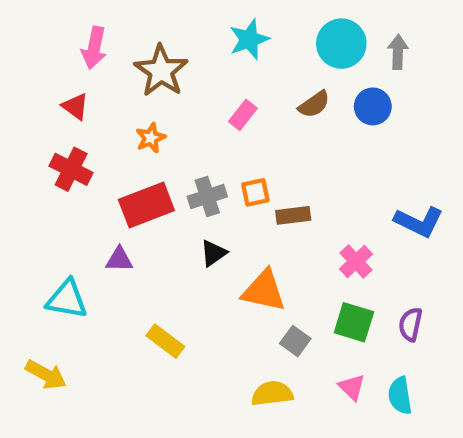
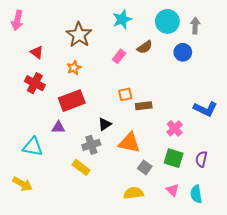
pink arrow: (94, 48) -> (17, 20), moved
brown semicircle: (314, 104) -> (145, 47), moved
gray cross: (207, 197) -> (91, 145), moved

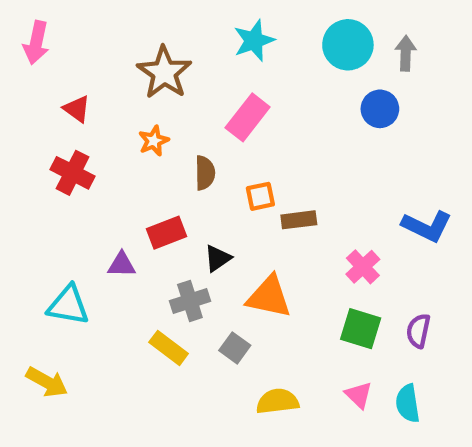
brown semicircle: (145, 47) -> (205, 173), moved, turned -56
pink rectangle: (119, 56) -> (248, 117), size x1.5
red rectangle: (72, 101) -> (166, 233), moved, size x0.7
gray square: (145, 167) -> (235, 348), moved

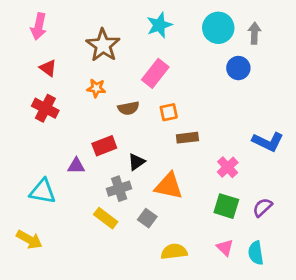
pink arrow: (36, 43) -> (39, 26), moved
orange star: (154, 141) -> (96, 88), turned 30
brown semicircle: (205, 173) -> (128, 108), turned 80
orange square: (260, 196) -> (169, 112), moved
purple semicircle: (418, 331) -> (262, 207), turned 35

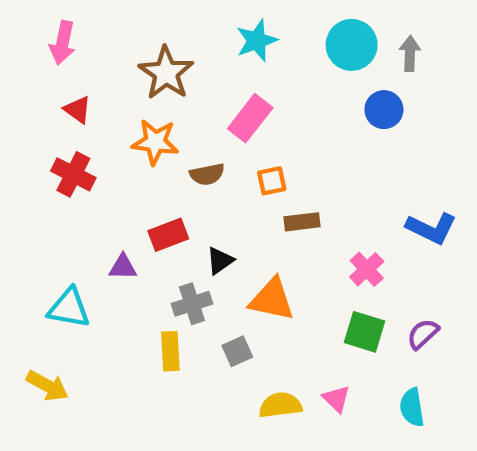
orange star: (96, 88) -> (155, 142), size x1.5
yellow rectangle: (106, 218) -> (170, 351), turned 50
gray square: (147, 218) -> (237, 351), turned 30
pink triangle: (225, 248) -> (336, 399), moved

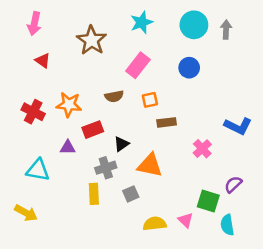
blue circle: (384, 110) -> (189, 68), moved
orange star: (155, 142) -> (69, 105), moved
red cross: (73, 174) -> (33, 112), moved
green square: (365, 332) -> (208, 201), moved

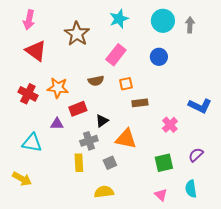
red triangle: (43, 61) -> (36, 51), size x1.6
green square: (208, 201) -> (164, 163), moved, turned -30
pink triangle: (186, 220) -> (161, 195), moved
yellow semicircle: (155, 224) -> (104, 192), moved

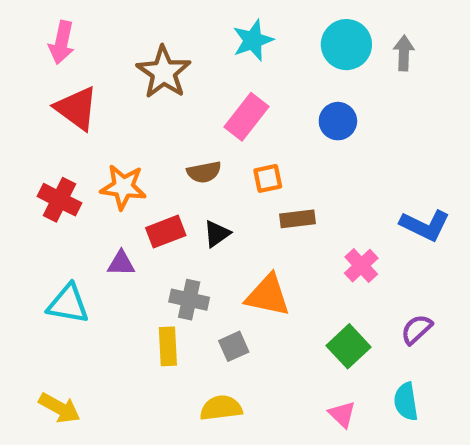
black triangle: (102, 121) -> (217, 234), moved
gray cross: (89, 141) -> (189, 300), turned 30
green square: (164, 163) -> (349, 346), turned -30
yellow arrow: (22, 179) -> (60, 408), moved

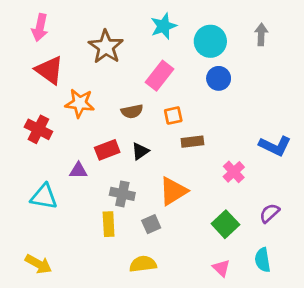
cyan circle: (346, 45) -> (210, 41), moved
orange star: (123, 187) -> (80, 103), moved
orange triangle: (268, 295) -> (173, 191), turned -44

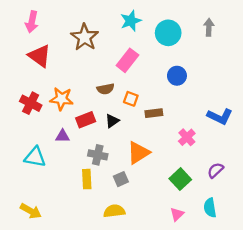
blue circle: (219, 78) -> (177, 76), moved
orange star: (80, 103) -> (61, 99), moved
orange square: (173, 116) -> (131, 99), moved, turned 32
pink triangle: (221, 268) -> (177, 214), turned 32

